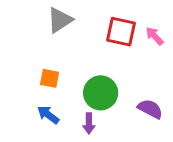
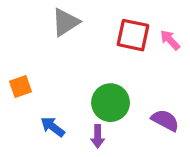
orange square: (50, 78) -> (21, 87), moved, turned -30

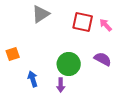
purple semicircle: (165, 120) -> (103, 59), moved
blue arrow: (53, 127) -> (33, 79), turned 35

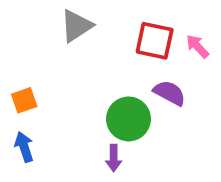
purple semicircle: (103, 59) -> (169, 93), moved
blue arrow: (33, 79) -> (24, 147), moved

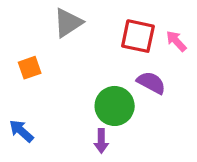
orange square: (24, 100) -> (30, 68), moved
blue arrow: (24, 147) -> (21, 131), turned -30

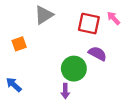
pink arrow: (176, 41) -> (114, 18), moved

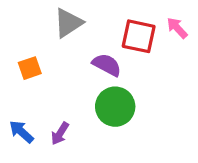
purple semicircle: (97, 54) -> (107, 65), moved
purple arrow: (65, 91) -> (60, 133), moved, turned 32

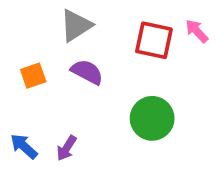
purple semicircle: (107, 65) -> (87, 72), moved
green circle: (115, 107) -> (152, 118), moved

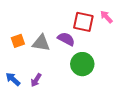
gray triangle: (76, 25) -> (41, 43), moved, turned 42
purple semicircle: (87, 72) -> (66, 39), moved

